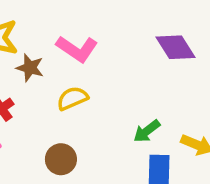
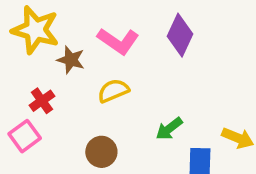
purple diamond: (175, 47) -> (180, 35), moved, turned 57
green arrow: (147, 131) -> (169, 129), moved

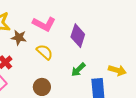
purple diamond: (180, 35) -> (78, 36), moved
yellow semicircle: (113, 91) -> (45, 52), turned 72

